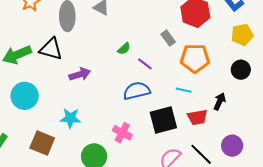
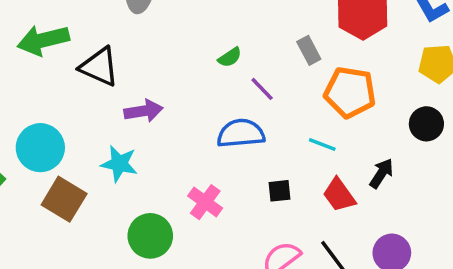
black triangle: (51, 49) -> (99, 67), moved
purple arrow: (80, 74) -> (144, 111), moved
cyan circle: (25, 96) -> (40, 148), moved
red trapezoid: (197, 117) -> (339, 195), turned 55
black square: (163, 120) -> (280, 191), size x0.5

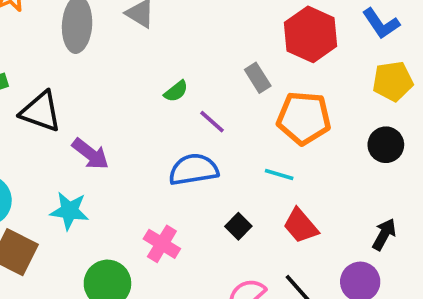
purple arrow: (144, 111) -> (90, 154), turned 51
black arrow: (381, 173) -> (384, 234), moved
black square: (280, 191) -> (238, 226), turned -35

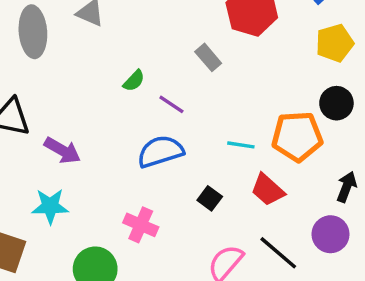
orange pentagon: (304, 118) -> (297, 136), moved

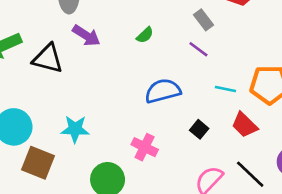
purple line: (171, 104) -> (198, 49), moved
purple arrow: (62, 150) -> (86, 36), moved

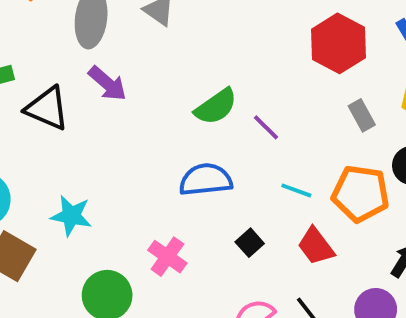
gray rectangle: (204, 20) -> (362, 115), moved
green semicircle: (145, 35) -> (216, 107), moved, size x1.6

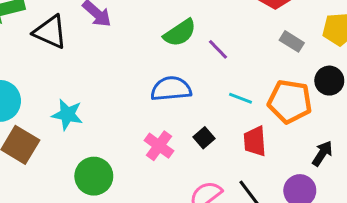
gray rectangle: (362, 115) -> (292, 41), turned -30
red trapezoid: (316, 246) -> (255, 141), turned 32
pink cross: (167, 257) -> (159, 146), moved

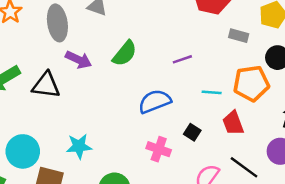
green semicircle: (180, 33) -> (125, 53), moved
purple line: (218, 49) -> (182, 59), turned -48

